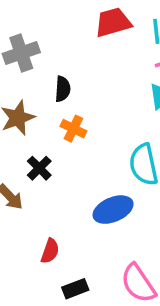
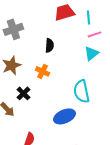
black semicircle: (63, 89) -> (49, 45), moved

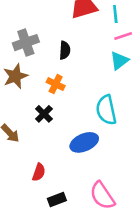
gray cross: (13, 29) -> (26, 43), moved
black cross: (23, 93) -> (44, 114), moved

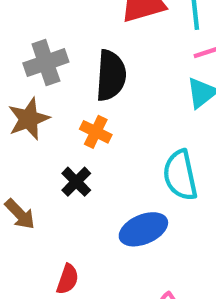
black semicircle: (65, 50) -> (111, 76), size x1.6

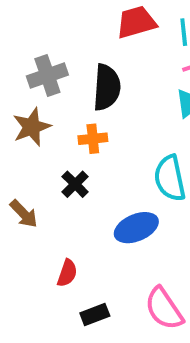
orange cross: (96, 132) -> (93, 139), turned -32

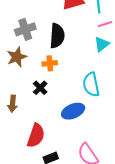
brown arrow: (24, 214) -> (13, 104), turned 49
red semicircle: (67, 273) -> (36, 136), size x1.6

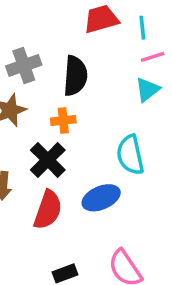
black cross: (40, 88) -> (48, 160), size x1.5
red semicircle: (36, 136) -> (48, 210), moved

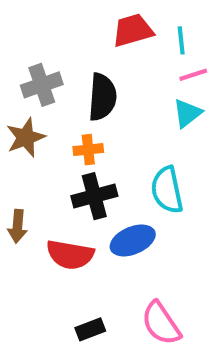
black cross: (48, 160) -> (94, 196), moved, turned 30
red semicircle: (48, 210) -> (70, 255), turned 81

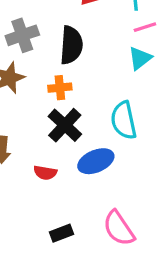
black cross: (94, 196) -> (65, 125), turned -32
red semicircle: (70, 255) -> (45, 173), size x0.6

